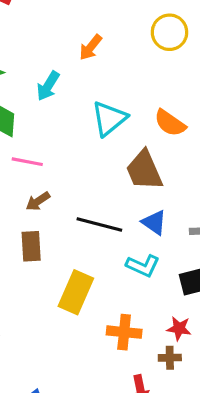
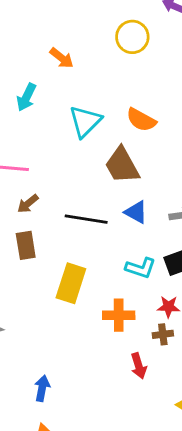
orange arrow: (91, 47) -> (62, 58), turned -85
cyan L-shape: (143, 266) -> (141, 268), moved

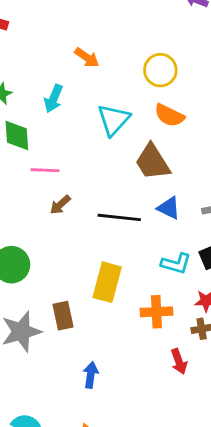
yellow circle: (132, 37) -> (160, 70), moved
brown rectangle: (26, 245) -> (63, 316), moved
blue arrow: (42, 388) -> (91, 375), moved

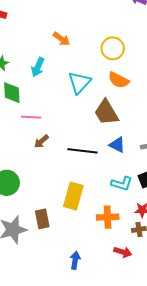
red arrow: (179, 361) -> (123, 252), turned -54
blue arrow: (91, 375) -> (75, 260), moved

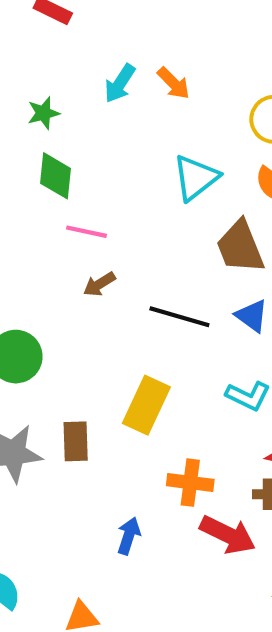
cyan arrow: (38, 67) -> (120, 84), moved
orange cross: (108, 217) -> (190, 483), moved
red arrow: (123, 252) -> (228, 535), size x1.5

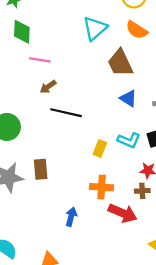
black line: (179, 317) -> (66, 113), moved
yellow rectangle: (146, 405) -> (100, 148), moved, size x0.6

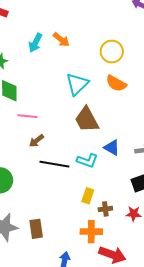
brown trapezoid: (120, 63) -> (87, 120), moved
cyan L-shape: (129, 140) -> (87, 161), moved
brown rectangle: (41, 169) -> (36, 229), moved
brown cross: (142, 191) -> (105, 209), moved

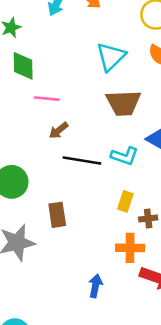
brown trapezoid: (87, 120) -> (123, 103), turned -64
brown rectangle: (36, 229) -> (57, 215), moved

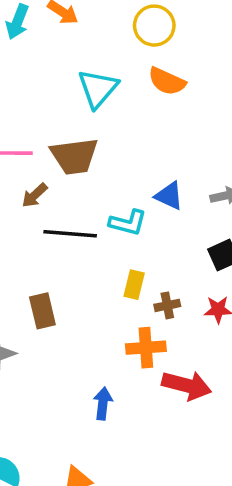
brown trapezoid: (123, 103) -> (74, 156), moved

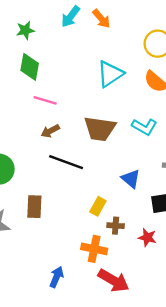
brown trapezoid: (74, 156) -> (100, 129), moved
blue triangle: (169, 196) -> (131, 179), moved
cyan L-shape: (128, 223) -> (144, 127), moved

